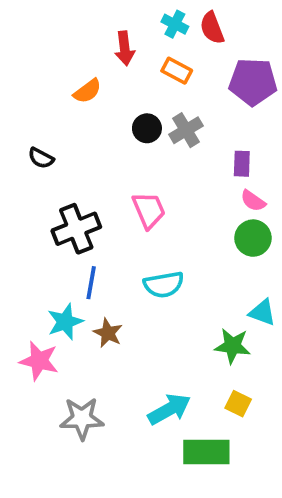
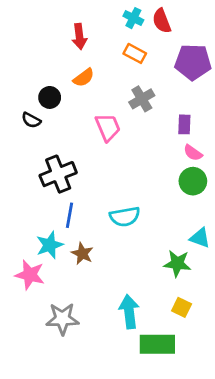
red arrow: (125, 48) -> (79, 36), moved
orange semicircle: (87, 91) -> (84, 78), moved
black circle: (147, 128) -> (50, 97), moved
pink trapezoid: (149, 210) -> (108, 127), moved
cyan arrow: (169, 409) -> (129, 312), turned -68

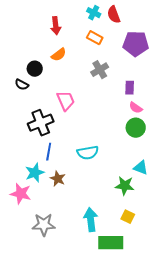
pink trapezoid: (108, 127) -> (66, 101), moved

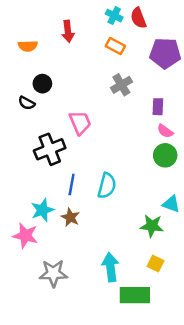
orange semicircle: (59, 55) -> (28, 46), moved, turned 35
blue line: (49, 152) -> (72, 185), moved
cyan semicircle: (88, 153) -> (107, 186), turned -65

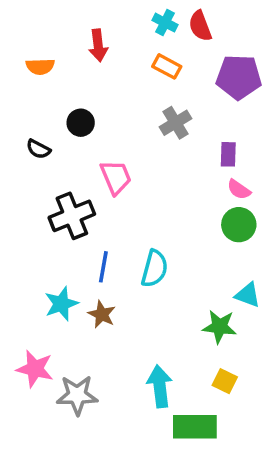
black circle: (42, 84) -> (81, 123), moved
pink star: (25, 236) -> (35, 369), moved

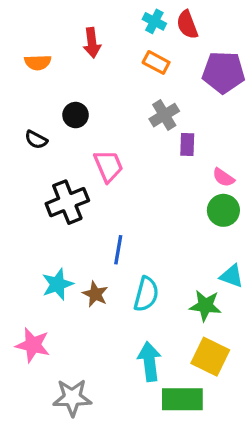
purple rectangle: (228, 154) -> (187, 145), moved
blue line: (103, 267) -> (118, 250), moved
cyan semicircle: (154, 269) -> (146, 294), moved
yellow square: (225, 381) -> (210, 357), size x1.6
gray star: (77, 395) -> (72, 398), moved

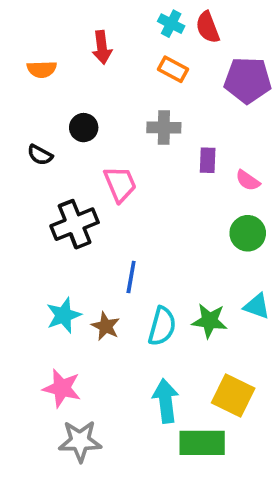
gray cross: (164, 115) -> (164, 128), moved, turned 32
pink semicircle: (223, 177) -> (248, 180), moved
green star: (205, 306) -> (209, 321), moved
pink star: (33, 345) -> (62, 388), moved

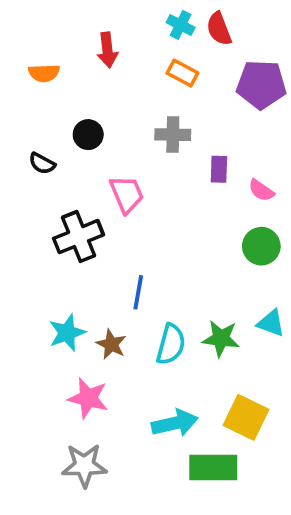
pink star: (62, 388) -> (88, 398), moved
cyan arrow: (166, 401) -> (175, 423), turned 84

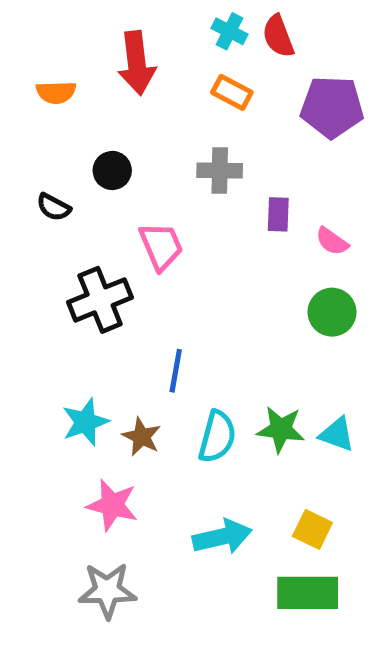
red arrow: (107, 50) -> (137, 63), size x1.4
cyan triangle: (271, 323) -> (337, 434), moved
yellow square: (246, 417) -> (312, 529), size x0.7
green rectangle: (213, 467) -> (308, 593), moved

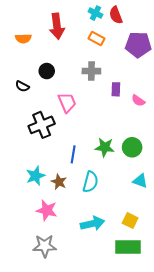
green circle: (332, 312) -> (132, 147), moved
green star: (281, 429) -> (105, 147), moved

